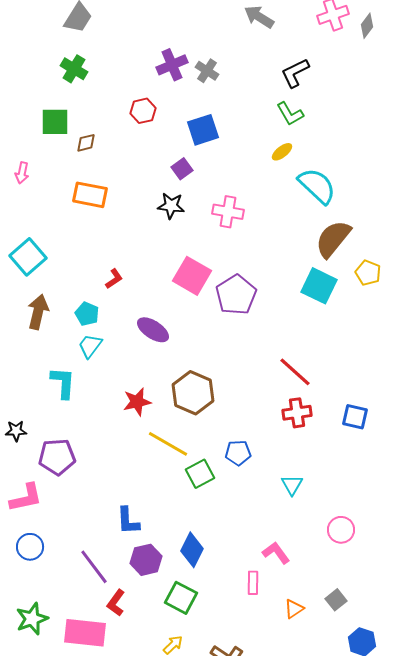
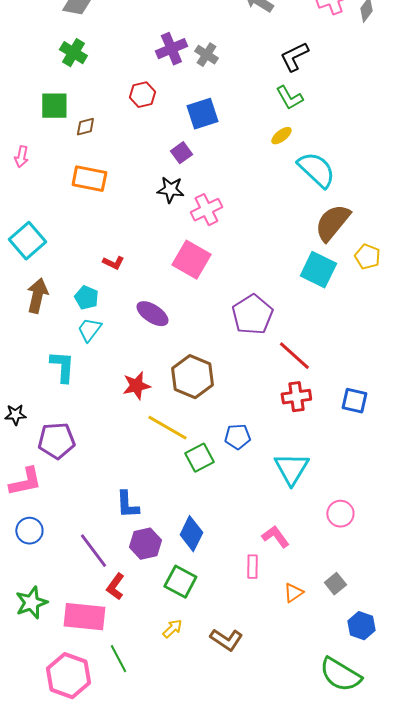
pink cross: (228, 212) -> (206, 210), moved, turned -36
red L-shape: (114, 279) -> (113, 263), turned 60
purple pentagon: (236, 295) -> (252, 315), moved
cyan triangle: (292, 485) -> (291, 469), size x1.6

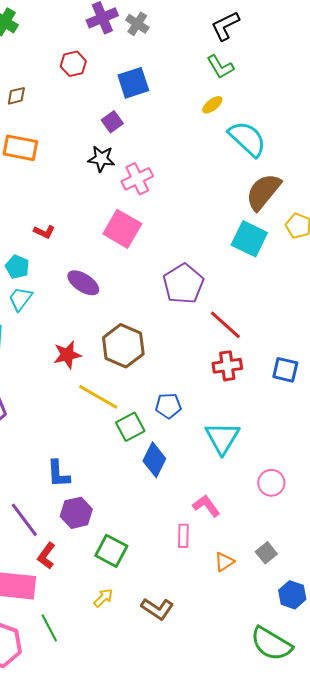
blue diamond: (191, 534) -> (154, 460), moved

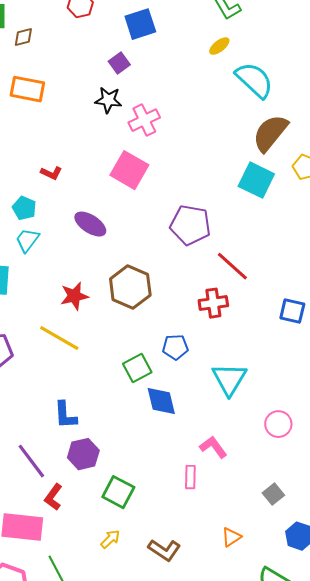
purple pentagon: (183, 284) -> (190, 225), turned -30
red cross: (227, 366) -> (213, 303), moved
yellow line: (98, 397) -> (59, 338), moved
blue diamond: (154, 460) -> (161, 401), turned -40
orange triangle: (224, 562) -> (231, 537), moved

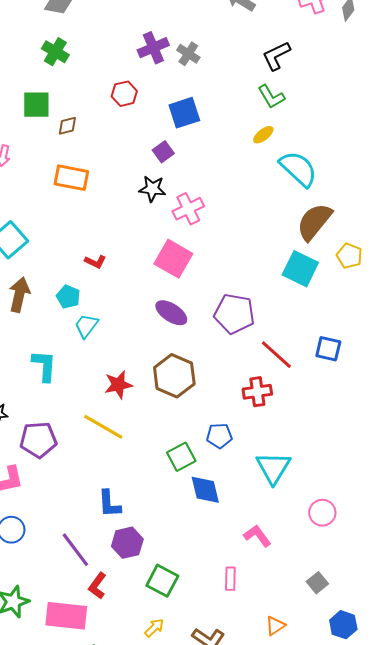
purple ellipse: (90, 224) -> (171, 313), moved
cyan trapezoid: (27, 240) -> (86, 326), moved
blue square: (292, 311) -> (328, 349), moved
pink rectangle: (190, 477) -> (230, 579), moved

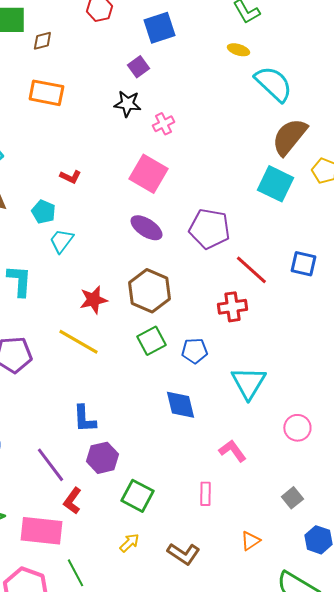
yellow ellipse: (263, 135) -> (238, 50), turned 55
pink cross: (188, 209) -> (163, 124), size x0.7
green square: (181, 457) -> (151, 341), moved

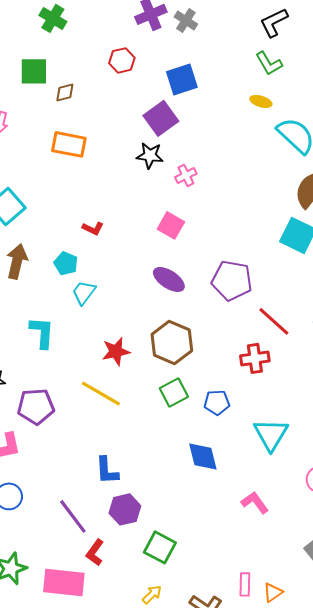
purple square: (138, 67) -> (161, 118), size x1.6
pink square: (148, 174) -> (171, 225), size x0.7
pink rectangle: (205, 494) -> (245, 584), moved

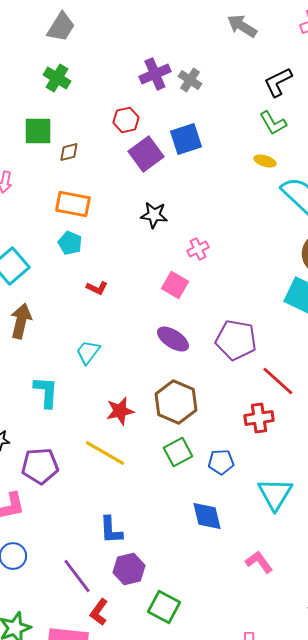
purple square: (161, 118) -> (146, 154), moved
pink cross: (186, 175) -> (198, 249), moved
cyan pentagon: (66, 263) -> (70, 243), moved

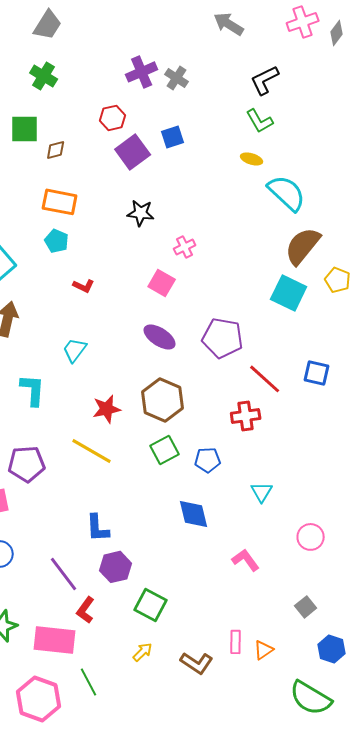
blue square: (186, 139) -> (173, 137), size x0.7
cyan triangle: (275, 494) -> (262, 492), size x0.6

